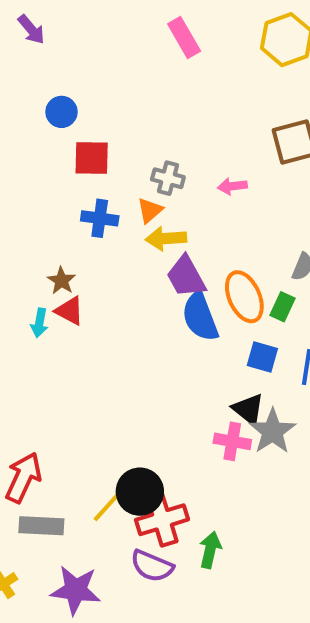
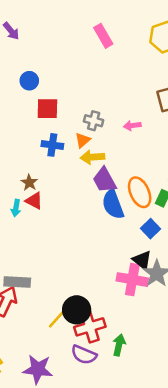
blue square: (262, 357) -> (151, 229), turned 30
pink cross: (232, 441) -> (132, 280), size x1.4
gray rectangle: (41, 526) -> (17, 282), moved

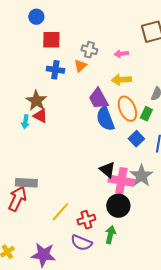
yellow arrow: (92, 157) -> (121, 80), moved
brown star: (29, 183) -> (36, 101), size x1.5
black triangle: (142, 260) -> (107, 170), moved
black circle: (77, 310) -> (118, 206), moved
red cross: (90, 327) -> (86, 220), size x0.7

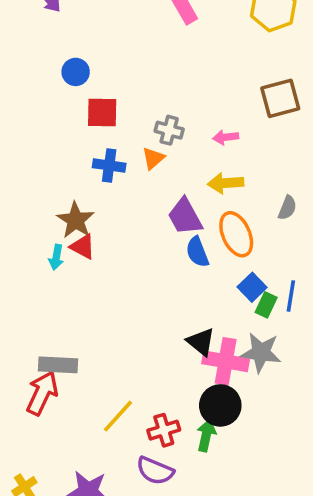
green rectangle: (146, 114) -> (266, 305), moved
blue semicircle: (105, 119) -> (197, 252), size x0.7
gray star: (141, 176) -> (261, 352), turned -30
green arrow: (110, 235) -> (206, 435), moved

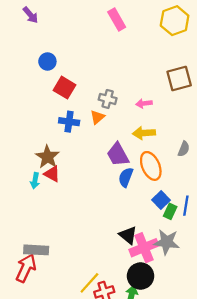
red square: (102, 113) -> (64, 88), turned 30
blue semicircle: (197, 252) -> (126, 177), turned 42
pink cross: (226, 361) -> (144, 248), turned -32
yellow line: (118, 416) -> (89, 283), moved

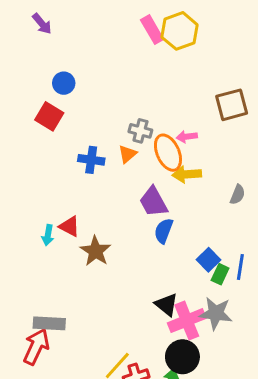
yellow hexagon: (175, 21) -> (180, 31), moved
red square: (64, 88) -> (49, 116), moved
brown star: (47, 157) -> (96, 251), moved
orange ellipse: (151, 166) -> (168, 153), moved

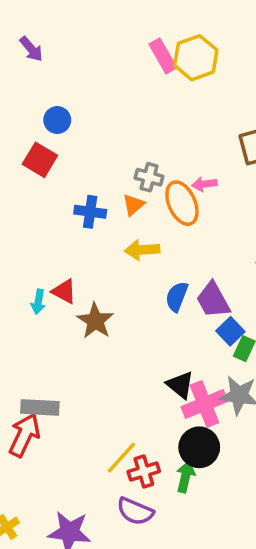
yellow arrow: (187, 174) -> (142, 250), moved
purple trapezoid: (153, 202) -> (213, 300), moved

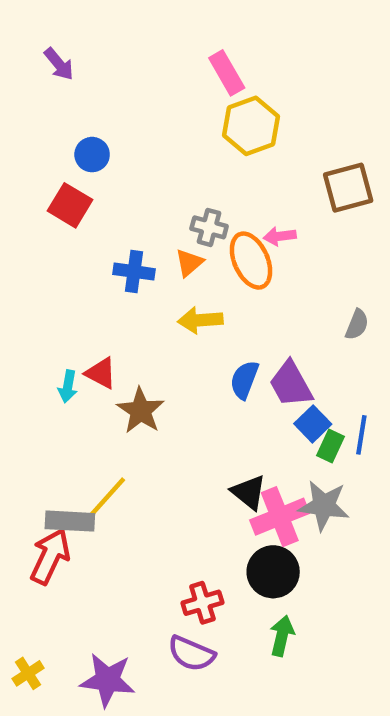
yellow hexagon: (196, 58) -> (251, 126), moved
yellow line: (121, 458) -> (108, 497), moved
green arrow: (185, 477) -> (282, 636), moved

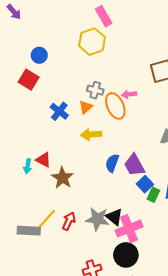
purple arrow: (59, 64) -> (14, 12), moved
yellow hexagon: (251, 126) -> (92, 42), moved
blue cross: (134, 272) -> (59, 111), turned 30
gray star: (324, 506) -> (97, 219), moved
red arrow: (50, 556) -> (69, 221), moved, size x0.7

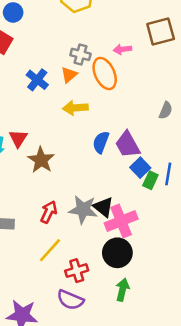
pink arrow: (129, 94) -> (122, 49), moved
red triangle: (43, 160) -> (18, 138), turned 35
yellow line: (47, 219) -> (50, 250), moved

